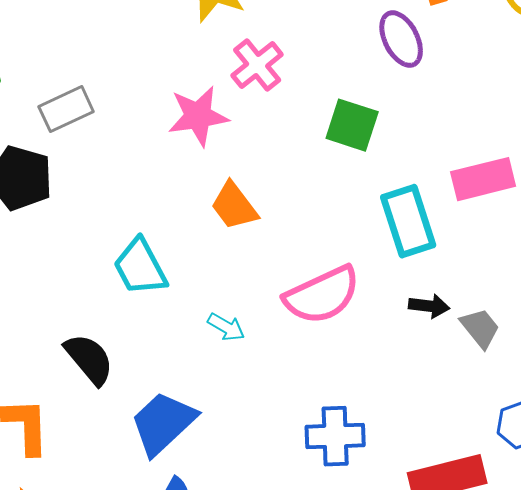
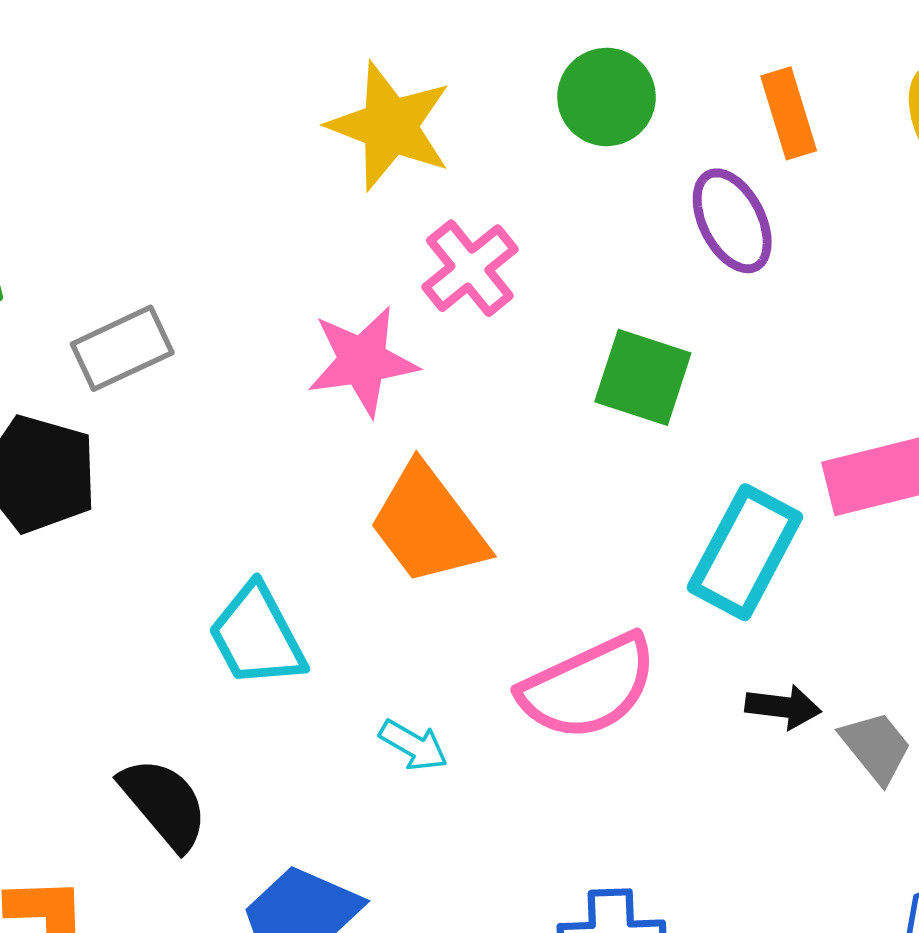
orange trapezoid: (234, 206) -> (428, 525), size x1.4
cyan rectangle: (408, 221) -> (745, 552), turned 46

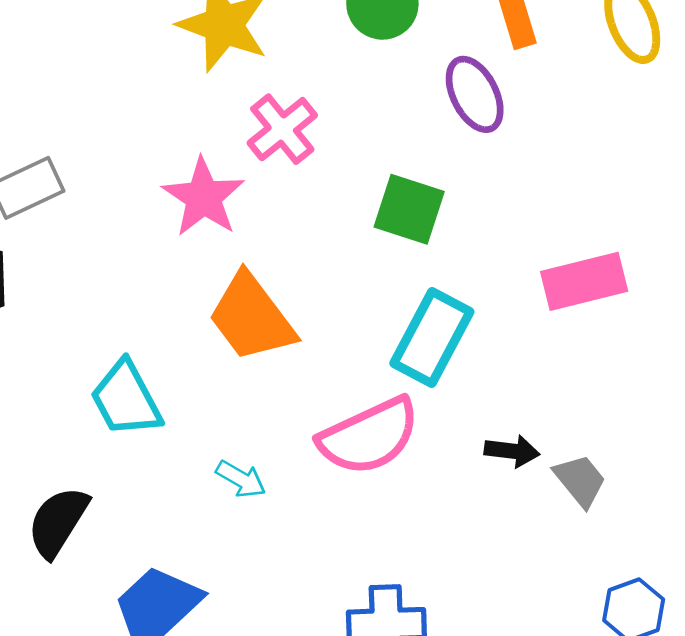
pink star: (363, 361) -> (203, 197), turned -30
cyan rectangle: (745, 552) -> (432, 337), moved
black semicircle: (164, 803) -> (58, 522), turned -108

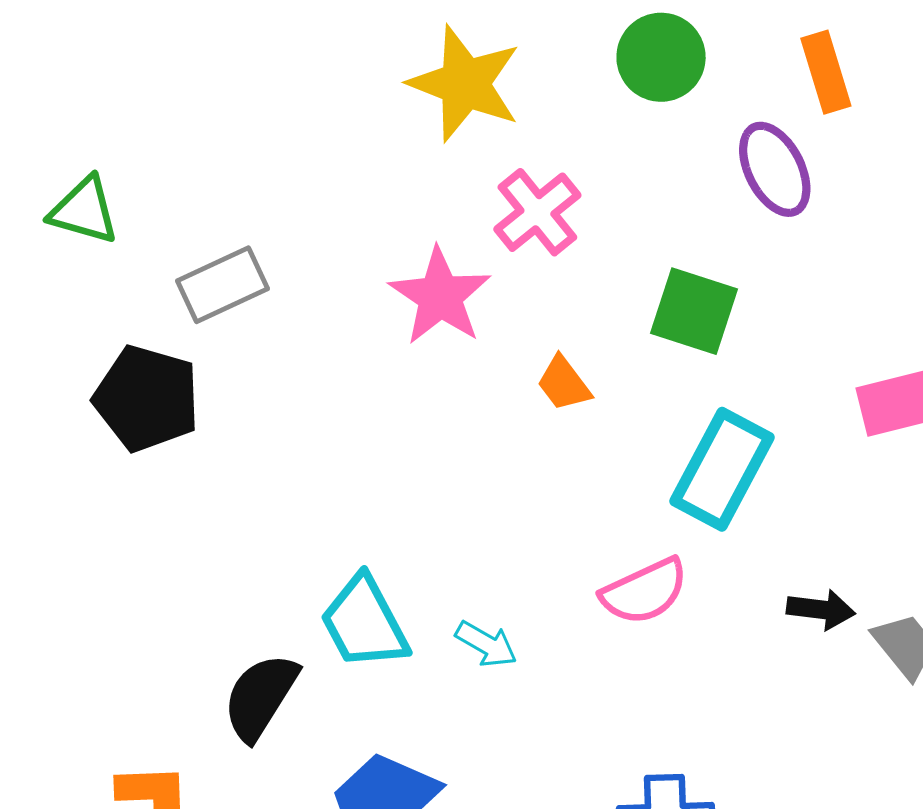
orange trapezoid: (252, 317) -> (564, 384), moved, size x0.5
cyan trapezoid: (126, 399) -> (364, 623), moved
pink semicircle: (369, 436) -> (645, 591), size x0.7

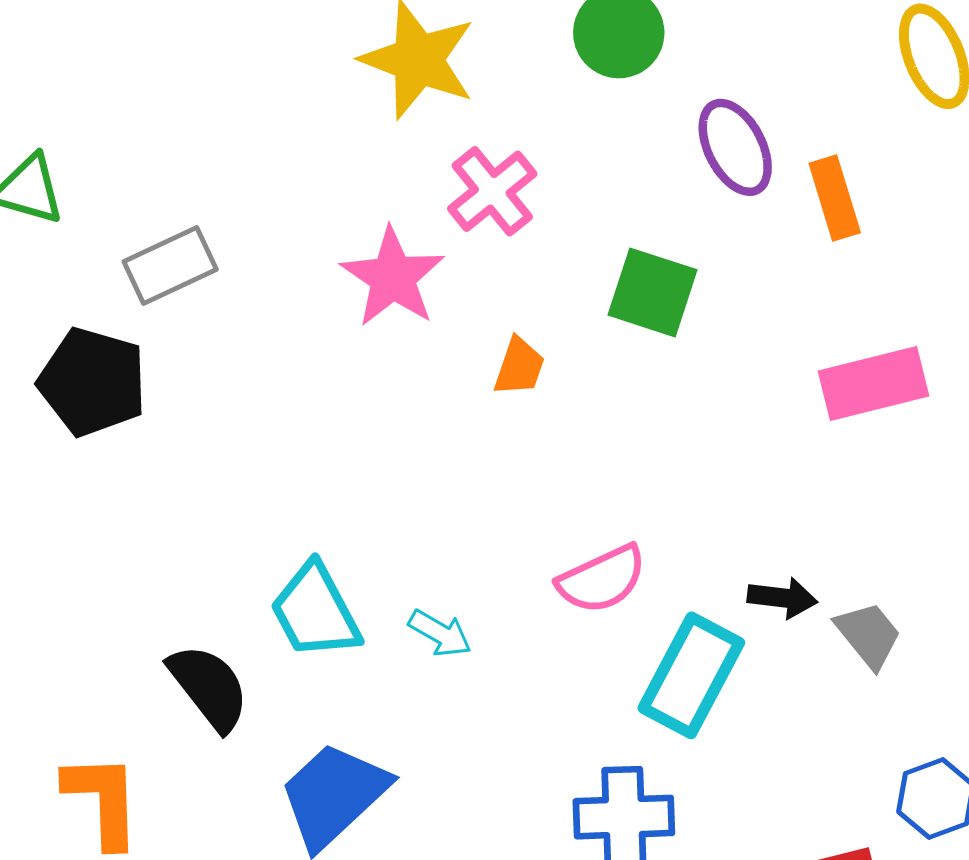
orange rectangle: (826, 72) -> (835, 198), moved
orange trapezoid: (564, 384) -> (519, 367), turned -124
cyan rectangle: (722, 469) -> (691, 675), moved
black semicircle: (260, 697) -> (209, 687), turned 110

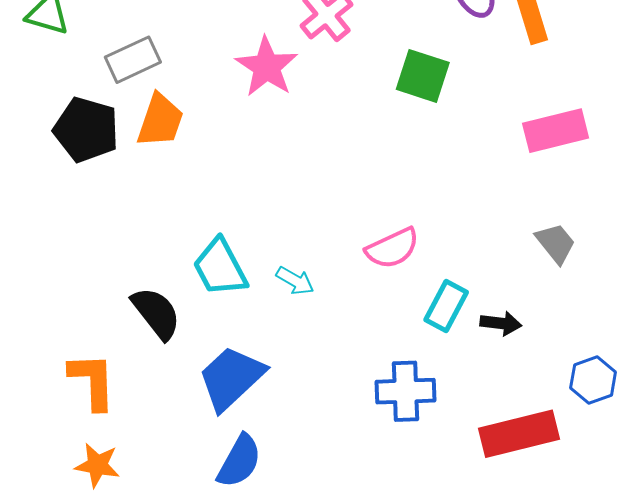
orange trapezoid: (519, 367) -> (160, 121), moved, size x1.5
black arrow: (782, 598) -> (501, 323), moved
gray trapezoid: (868, 635) -> (556, 243), moved
cyan rectangle: (691, 675) -> (446, 306), size x0.7

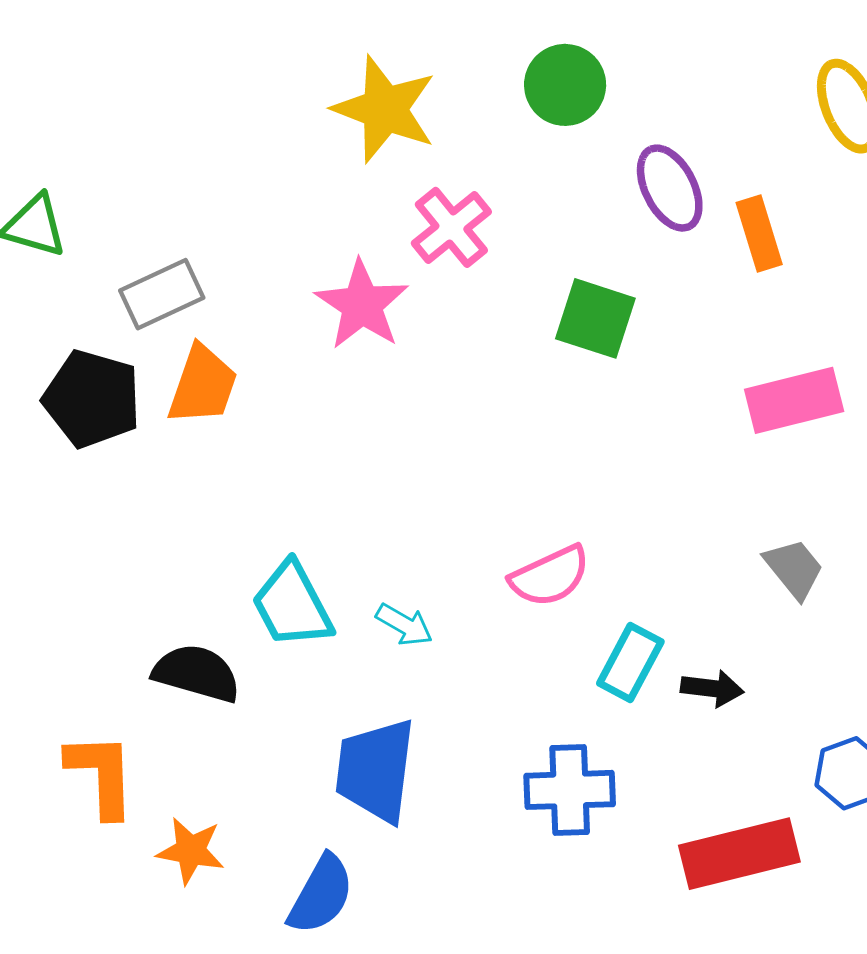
black semicircle: (156, 313) -> (197, 673), turned -36
blue trapezoid: (231, 378) -> (376, 770), moved, turned -40
orange star: (97, 465) -> (191, 851), moved

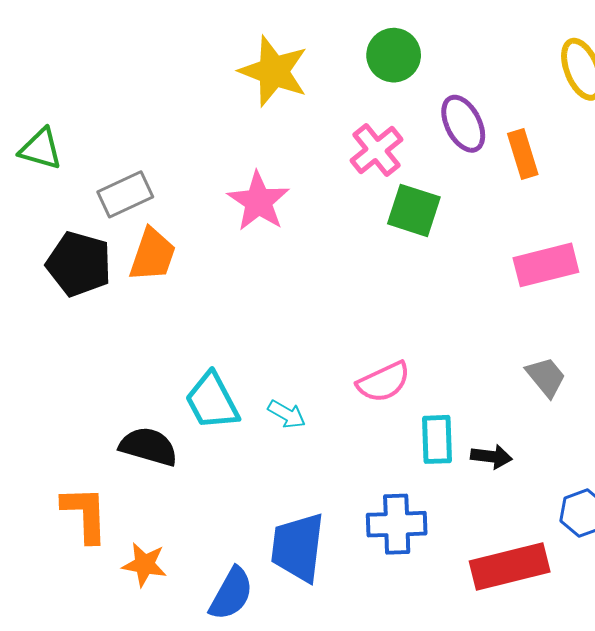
pink cross: (451, 227) -> (376, 150), moved
cyan rectangle: (630, 663) -> (437, 439), turned -30
blue trapezoid: (376, 770) -> (298, 547), moved

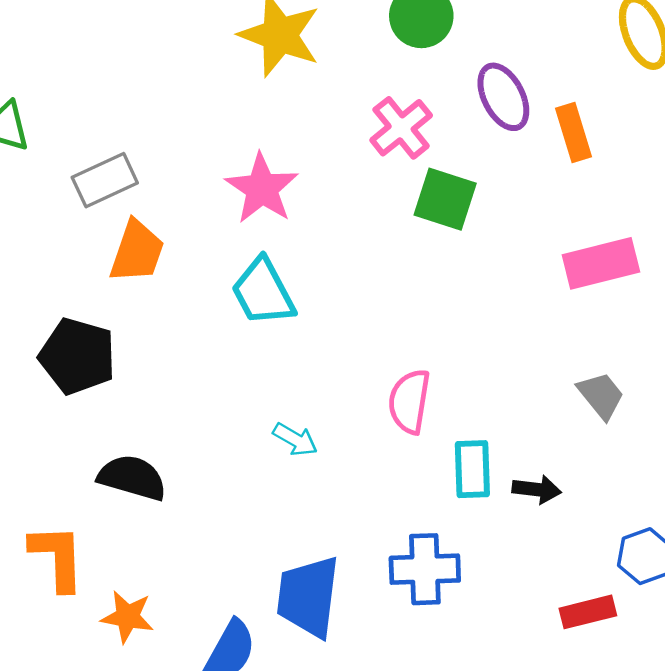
black pentagon: (79, 264) -> (77, 356), moved
pink semicircle: (384, 382) -> (409, 401), turned 124
cyan trapezoid: (212, 401) -> (263, 292), moved
red rectangle: (510, 567) -> (588, 612), moved, size x0.6

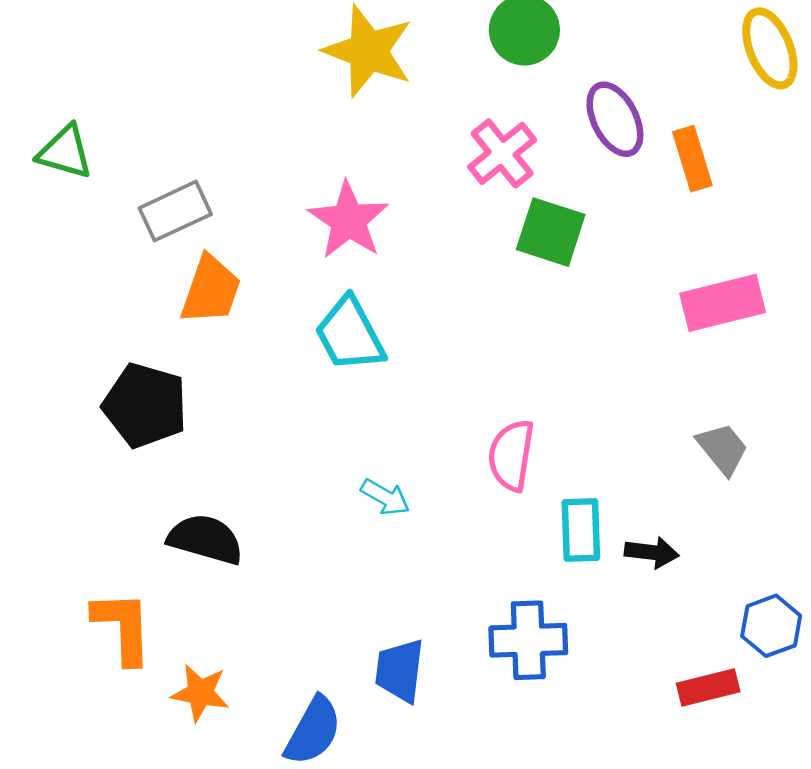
blue trapezoid: (308, 597) -> (400, 670), size x0.7

